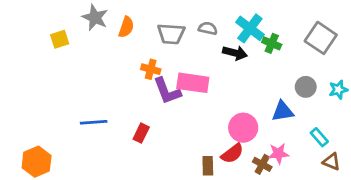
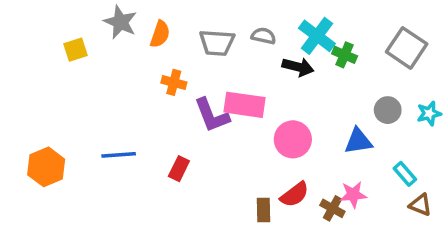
orange cross: (151, 69) -> (174, 82), moved
pink circle: (243, 128) -> (293, 139), moved
orange hexagon: (37, 162) -> (46, 167), moved

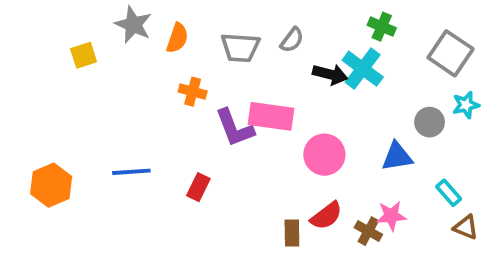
gray semicircle: (263, 36) -> (292, 40), turned 115
cyan cross: (317, 36) -> (363, 69), moved
green cross: (345, 55) -> (382, 27), moved
cyan star: (429, 113) -> (466, 105), moved

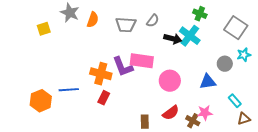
orange cross: (193, 92) -> (101, 74), moved, size x1.5
orange hexagon: (51, 185) -> (41, 101), moved
brown triangle: (466, 227) -> (244, 119), turned -40
brown rectangle: (292, 233) -> (145, 122), moved

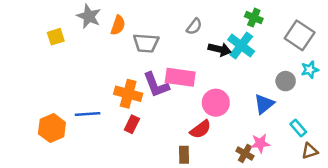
gray trapezoid: (126, 25) -> (146, 43), moved
blue triangle: (208, 82) -> (264, 104), turned -30
red semicircle: (171, 113) -> (201, 129), moved

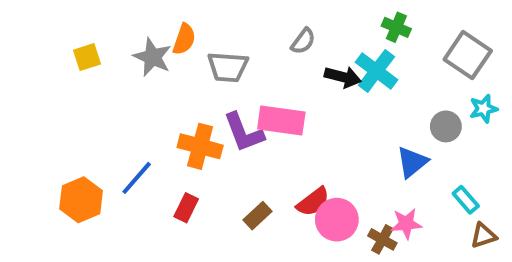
gray star: (89, 16) -> (152, 57), moved
pink circle: (216, 103) -> (337, 220), moved
blue line: (88, 114) -> (137, 178), turned -45
red rectangle: (132, 124) -> (186, 208), moved
brown rectangle: (184, 155) -> (258, 216), moved, turned 48

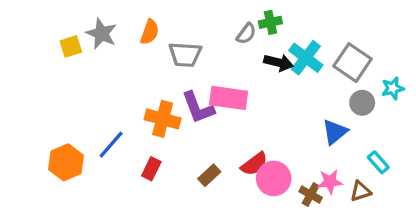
green cross: (396, 27) -> (270, 22), moved, turned -35
gray square: (468, 55) -> (352, 63), moved
gray star: (152, 57) -> (101, 34), moved
brown triangle: (484, 235) -> (361, 191), moved

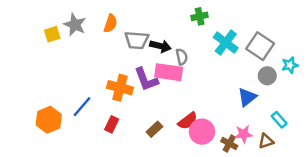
gray semicircle: (246, 34) -> (182, 57), moved, turned -49
black arrow: (278, 63) -> (160, 46), moved

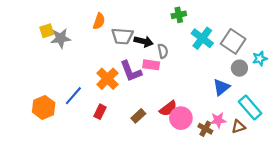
gray star: (75, 25) -> (61, 38), moved, turned -30
pink rectangle: (169, 72) -> (151, 65), size x0.7
orange cross: (120, 88) -> (107, 79), turned 30
cyan rectangle: (279, 120) -> (250, 107), size x1.6

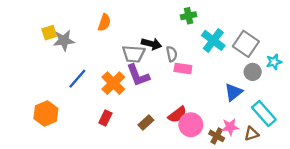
gray trapezoid: (122, 36) -> (134, 54), moved
pink rectangle: (151, 65) -> (183, 69), moved
blue line: (73, 96) -> (77, 79), moved

